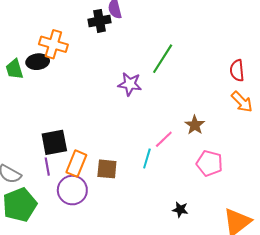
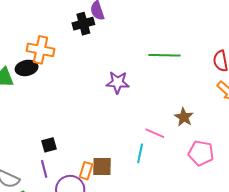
green line: (163, 59) -> (164, 55), moved, turned 64
pink line: (164, 139) -> (155, 133), turned 72
black square: (54, 142) -> (49, 145), size x0.6
orange rectangle: (76, 164) -> (86, 171), moved, size x0.7

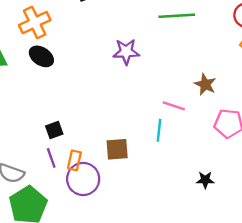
orange cross: (40, 50) -> (35, 23), turned -32
black ellipse: (27, 68) -> (41, 56), moved, turned 50
orange rectangle: (86, 171) -> (74, 160), moved

